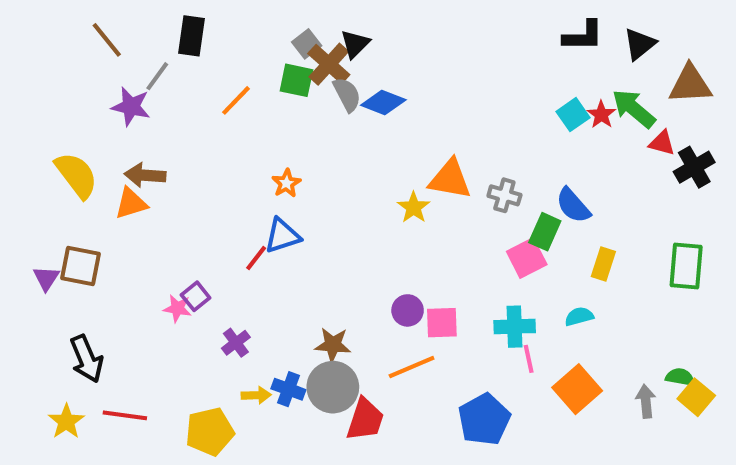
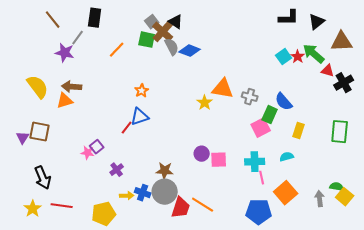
black triangle: (355, 44) -> (176, 22), turned -42
orange line: (412, 367) -> (203, 205), moved, turned 55
blue pentagon: (484, 419) -> (259, 212), moved, turned 30

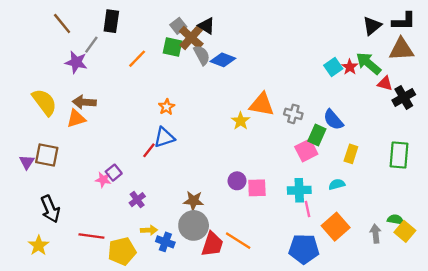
black L-shape: (289, 18) -> (404, 21), moved
blue cross: (143, 193) -> (165, 242), moved
red line: (62, 206) -> (91, 236), moved

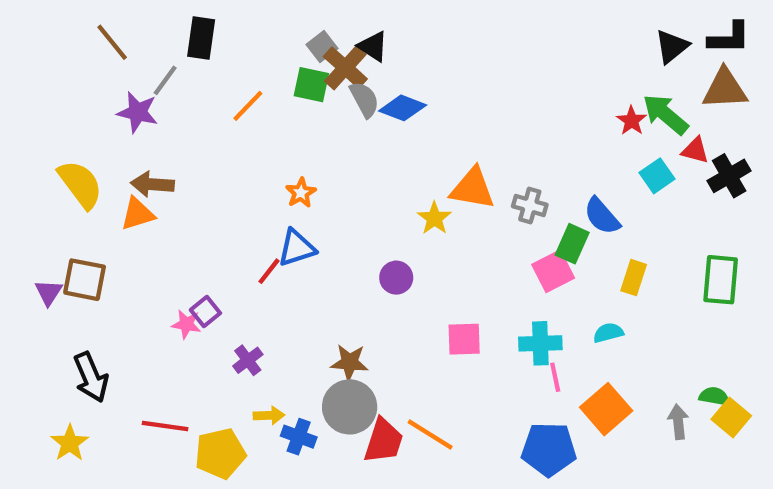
cyan square: (333, 67) -> (657, 176), moved
purple circle: (237, 181) -> (396, 278), moved

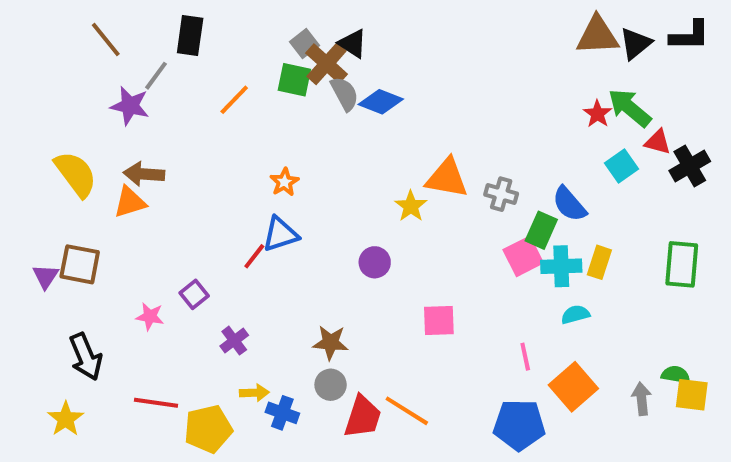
brown triangle: (725, 89) -> (597, 36), moved
pink star: (186, 324) -> (150, 316), moved
cyan cross: (540, 343) -> (561, 266), moved
gray circle: (350, 407) -> (331, 385), size x0.6
yellow square: (731, 418) -> (692, 395), turned -33

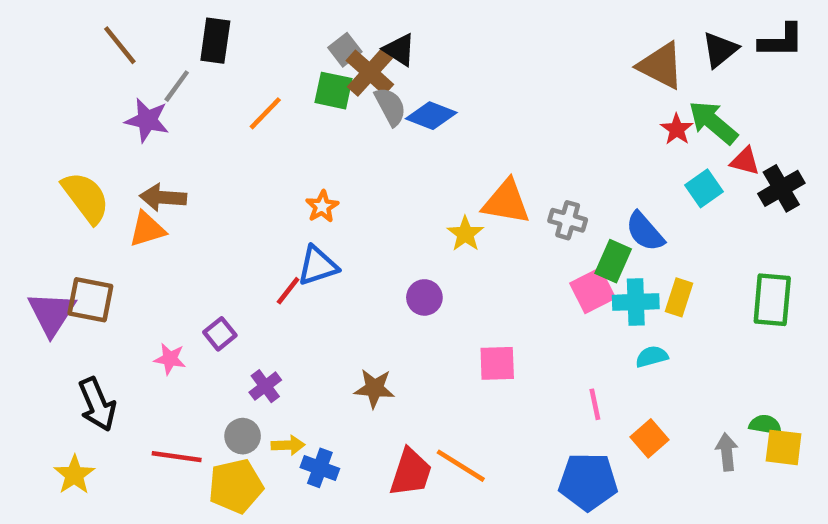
brown triangle: (597, 36) -> (661, 66), moved, turned 30
purple triangle: (46, 276) -> (52, 313), size x1.6
gray circle: (331, 385) -> (243, 436), moved
orange square: (573, 387) -> (649, 438), size x0.7

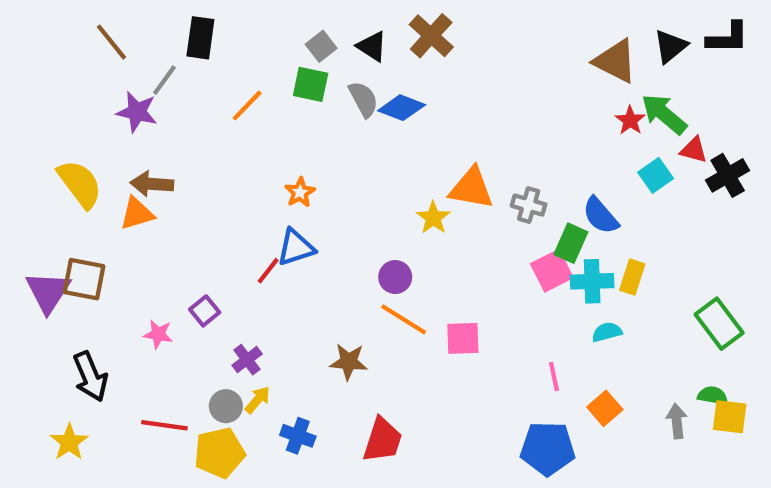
brown cross: (370, 72) -> (431, 36), moved
green rectangle: (772, 300) -> (719, 324), moved, turned -42
yellow arrow: (288, 445) -> (258, 400), moved, turned -48
orange line: (461, 466) -> (404, 319), moved

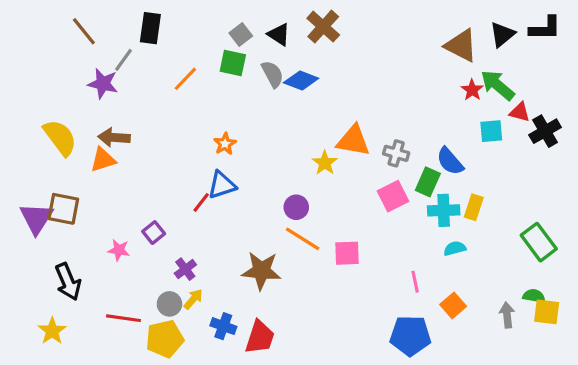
cyan square: (656, 175) -> (491, 131), turned 30
pink square: (552, 271) -> (393, 196), moved
brown star: (349, 362) -> (261, 271), size x1.4
red trapezoid: (382, 440) -> (260, 337), moved

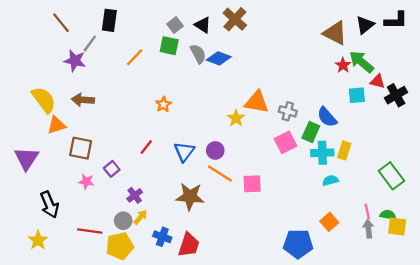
orange triangle: (103, 160) -> (56, 125), moved
blue triangle: (222, 185) -> (184, 152), moved, turned -35
brown square: (63, 209) -> (81, 148), moved
pink line: (415, 282) -> (367, 211), moved

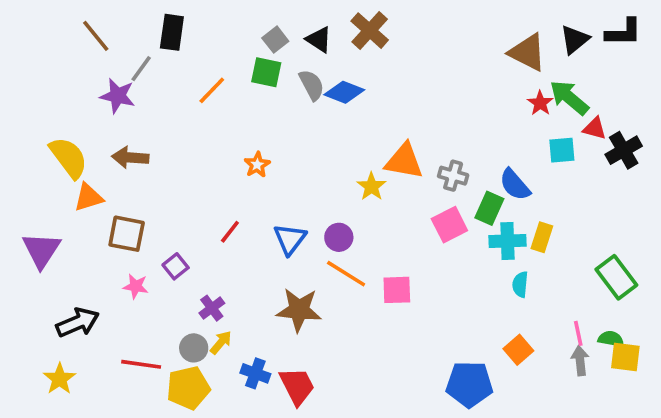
cyan semicircle: (330, 180) -> (520, 284), turned -70
black arrow: (49, 205) -> (78, 323), turned -90
red trapezoid: (189, 245) -> (297, 386), turned -45

